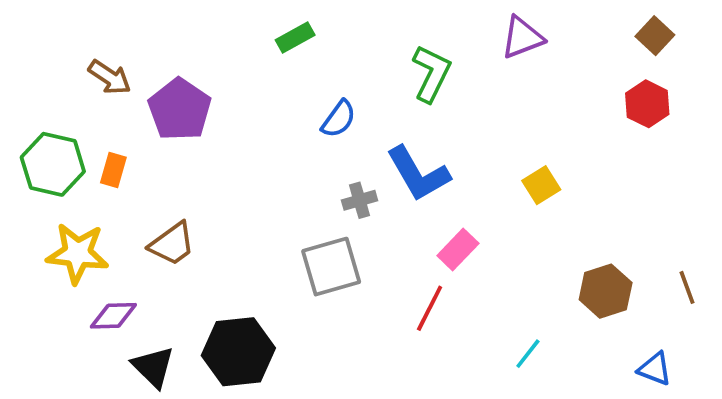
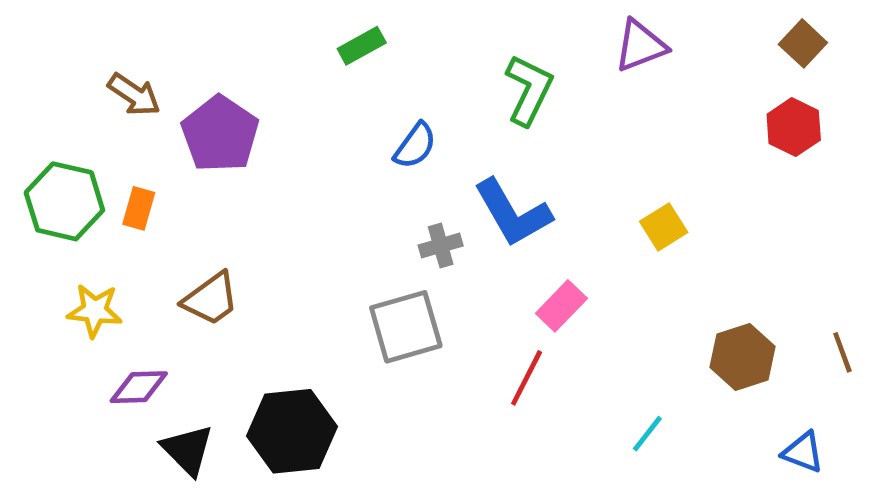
yellow star: (77, 253) -> (95, 311), size x0.7

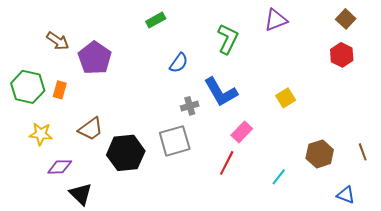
black hexagon: (292, 431) -> (126, 153), moved
cyan line: (647, 434) -> (279, 177), moved

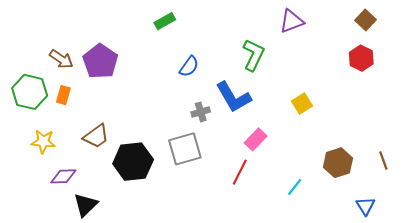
green L-shape: (228, 39) -> (253, 55), moved
brown arrow: (58, 41) -> (61, 59), moved
black triangle: (81, 194) -> (86, 205), turned 30
blue triangle: (346, 195) -> (365, 206), turned 36

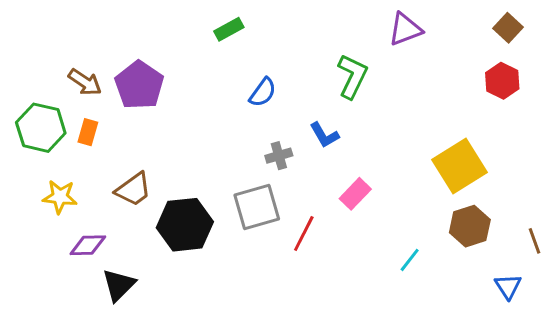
blue L-shape: (233, 97) -> (324, 135), size x0.6
yellow square: (302, 104) -> (460, 166), moved, size x1.8
brown line: (383, 161) -> (534, 241), moved
red line: (240, 172) -> (304, 234), moved

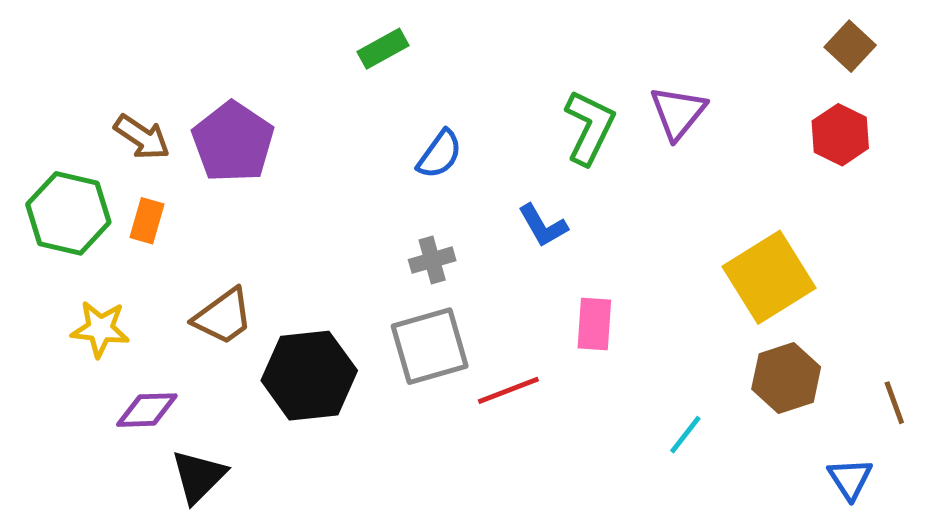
purple triangle: (405, 29) -> (678, 113), moved, turned -30
gray cross: (279, 156) -> (432, 260), moved
pink rectangle: (355, 194) -> (594, 324), turned -40
red line: (304, 234) -> (508, 390), turned 42

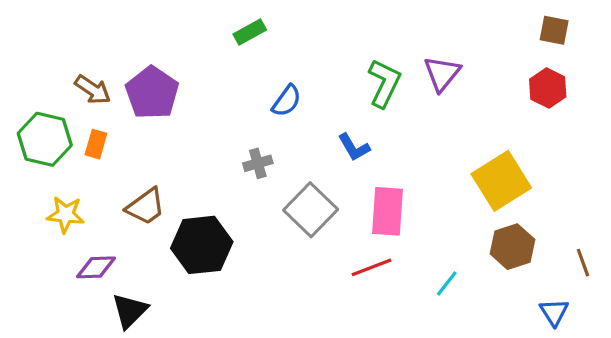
brown square: (850, 46) -> (554, 30), turned -32
gray cross: (432, 260) -> (258, 163), moved
pink rectangle: (594, 324) -> (388, 211), size x1.4
gray square: (430, 346) -> (311, 210), moved, turned -30
red line: (508, 390) -> (372, 267), moved

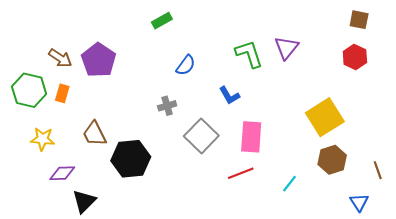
green L-shape: (384, 83) -> (249, 54), turned -44
brown trapezoid: (146, 207) -> (94, 134), turned 100

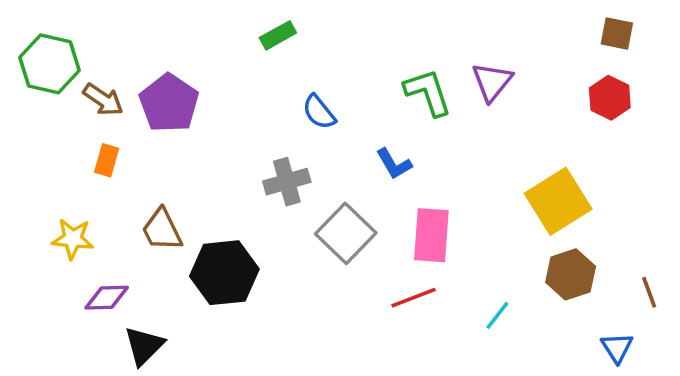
blue semicircle: (186, 65) -> (319, 112), turned 105
green hexagon: (29, 90) -> (50, 64), moved
gray cross: (167, 106) -> (287, 182), size x1.4

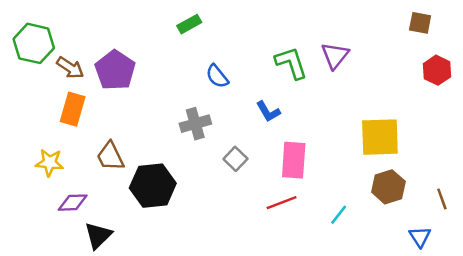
red hexagon: (610, 98) -> (437, 70), moved
orange rectangle: (107, 160) -> (73, 109), size x1.5
yellow square: (558, 201) -> (380, 137), turned 30
gray square: (346, 233) -> (235, 159), size x0.6

